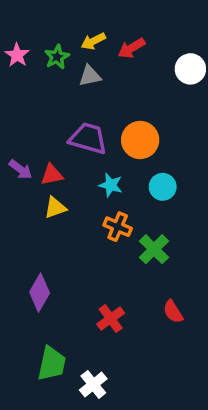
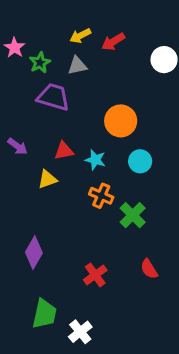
green star: (57, 57) -> (40, 63), moved
purple trapezoid: (88, 138) -> (53, 97), moved
red triangle: (52, 175) -> (64, 151), moved

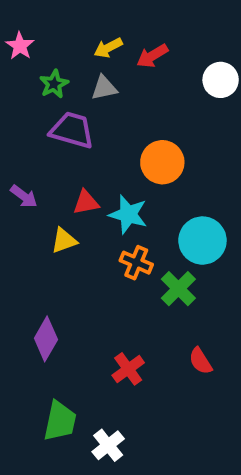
pink star: (14, 48) -> (20, 46), moved
cyan star: (95, 160) -> (128, 214), size x1.4
cyan circle: (140, 161) -> (202, 241), moved, size x1.5

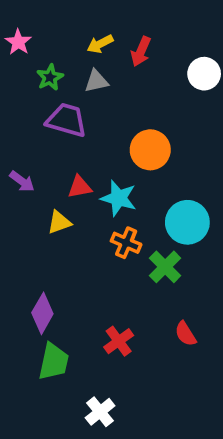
red arrow: (152, 56) -> (141, 51), turned -36
green trapezoid: (60, 421) -> (54, 362), moved

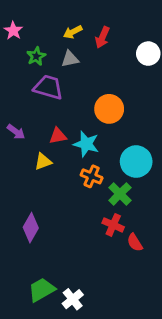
red cross: (119, 341) -> (113, 225), moved, turned -30
green trapezoid: (54, 362) -> (42, 290), moved, turned -132

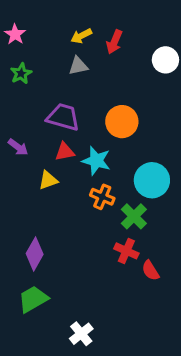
green star: (36, 56) -> (21, 73), moved
purple trapezoid: (48, 87) -> (63, 117), moved
green trapezoid: (42, 290) -> (33, 299), moved

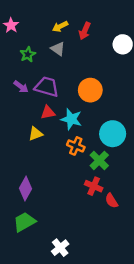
gray triangle: (78, 66) -> (58, 49), turned 48
green star: (21, 73) -> (28, 54), moved
purple arrow: (18, 147) -> (21, 87), moved

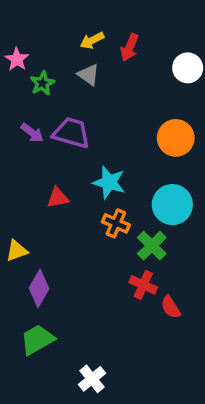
pink star: (11, 25) -> (17, 59), moved
orange circle: (90, 90) -> (176, 138), moved
red triangle: (48, 112) -> (58, 198), moved
yellow triangle: (36, 134) -> (17, 251), moved

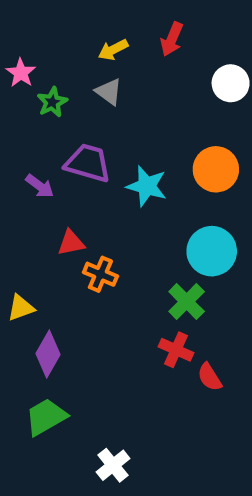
red arrow: (130, 47) -> (172, 39), moved
purple arrow: (32, 133) -> (40, 186), moved
cyan star: (109, 182) -> (147, 186), moved
orange cross: (116, 223) -> (100, 274), moved

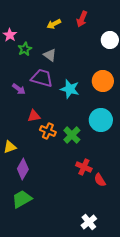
gray triangle: (109, 92) -> (50, 55), moved
green cross: (187, 302) -> (72, 135), moved
white cross: (113, 465) -> (89, 222), moved

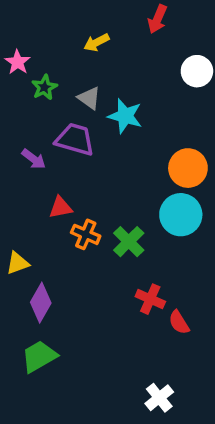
red arrow: (82, 19) -> (157, 19), moved
orange circle: (103, 81) -> (188, 168), moved
cyan star: (70, 89) -> (125, 116), moved

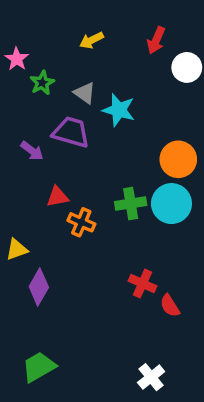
red arrow: (157, 19) -> (156, 40), moved
green cross: (129, 242) -> (131, 204), moved, turned 36
green trapezoid: (39, 356) -> (39, 367), moved

